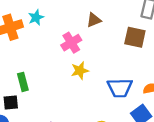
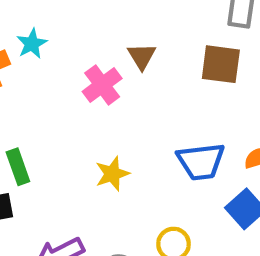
brown triangle: (94, 20) -> (142, 56), moved, turned -35
yellow star: (80, 71) -> (112, 174), moved

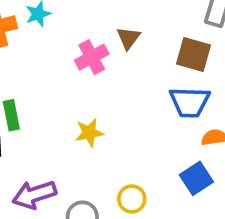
blue trapezoid: (201, 161) -> (190, 102), moved

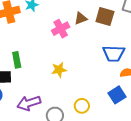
brown triangle: (128, 38) -> (81, 18), turned 32
brown square: (194, 54) -> (105, 17), moved

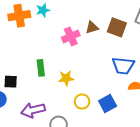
green rectangle: (17, 60) -> (41, 68), moved
blue square: (117, 95) -> (108, 104), moved
yellow circle: (82, 106) -> (82, 102), moved

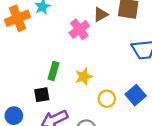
green rectangle: (41, 68) -> (53, 71), turned 35
black square: (11, 82) -> (42, 95), moved

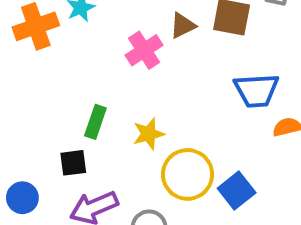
blue square: (136, 95) -> (237, 190), moved
yellow circle: (107, 99) -> (188, 174), size x1.6

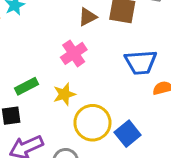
pink cross: (144, 50) -> (74, 53), moved
green rectangle: (95, 122) -> (26, 86), turned 45

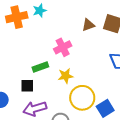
pink cross: (74, 53) -> (63, 47), moved

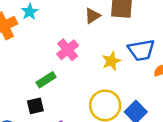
yellow star: (66, 76) -> (111, 61), moved

